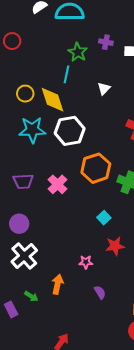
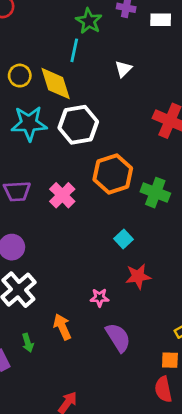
orange arrow: (58, 284) -> (62, 327), turned -36
purple semicircle: (100, 292) -> (118, 337), size x1.6
green arrow: (31, 296) -> (28, 343), turned 40

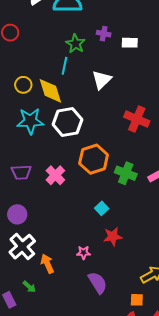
white triangle: (123, 69) -> (102, 80), size x1.5
orange arrow: (62, 327) -> (47, 264), moved
green arrow: (28, 343) -> (29, 287), turned -32

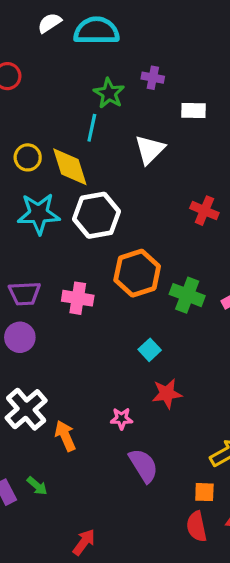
white rectangle: (130, 43) -> (193, 111), moved
red cross: (137, 119) -> (204, 211), size x0.7
pink cross: (55, 175) -> (78, 298), turned -36
purple circle: (17, 214) -> (20, 337), moved
green arrow: (29, 287) -> (37, 486), moved

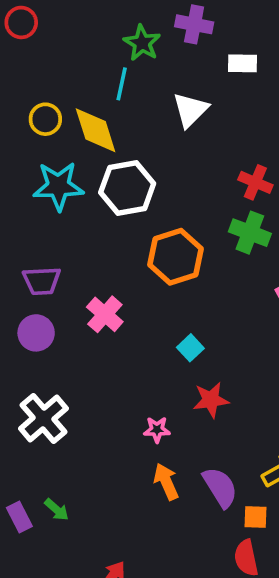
purple cross: (153, 78) -> (194, 24), size x1.4
green cross: (187, 295) -> (250, 233), moved
pink cross: (78, 298) -> (105, 314), moved, turned 32
orange arrow: (65, 436) -> (166, 482), moved
purple semicircle: (143, 466) -> (220, 487), moved

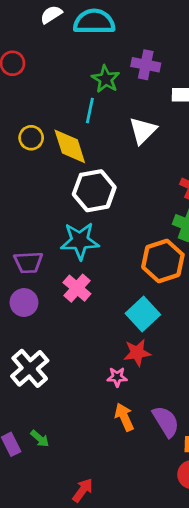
cyan star: (58, 186) -> (80, 241), moved
orange hexagon: (176, 257) -> (163, 261), moved
cyan square: (190, 348) -> (143, 314), size x1.6
red star: (211, 400) -> (137, 353), moved

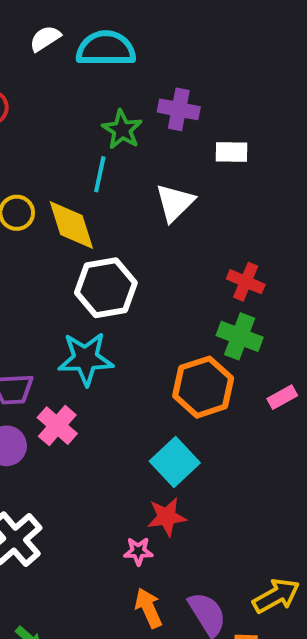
pink cross: (77, 288) -> (57, 426), moved

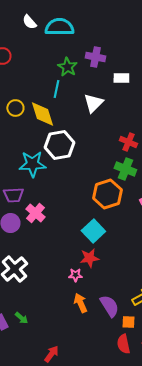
white semicircle: (45, 38) -> (29, 22), turned -98
cyan star: (86, 359) -> (32, 164), moved

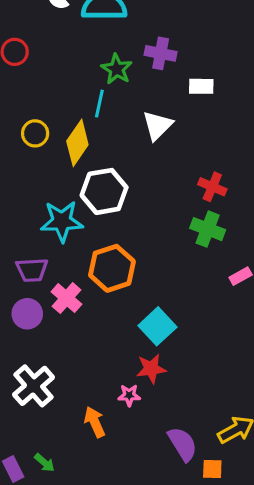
yellow diamond: (42, 114) -> (77, 143), turned 52
orange hexagon: (107, 194) -> (112, 268), moved
orange arrow: (80, 303) -> (95, 422), moved

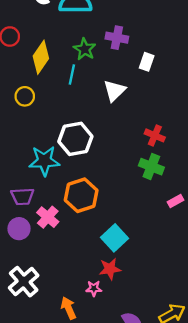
white rectangle: (201, 86) -> (147, 62), turned -72
yellow diamond: (77, 143) -> (41, 57), moved

